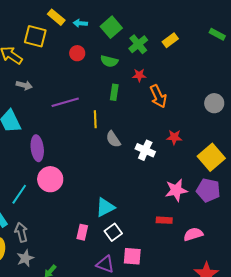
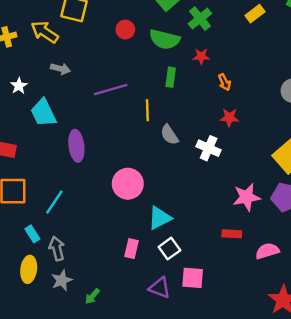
yellow rectangle: (170, 40) -> (255, 14), moved
green semicircle: (109, 61) -> (165, 39), size x1.4
orange arrow: (158, 96) -> (224, 82), size x0.6
red star: (174, 137) -> (229, 118), moved
pink circle: (50, 179) -> (128, 184), moved

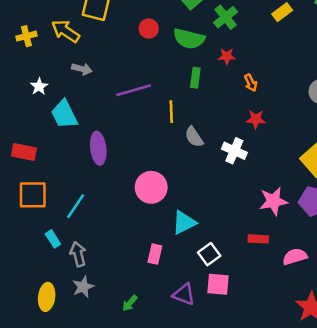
white square: (169, 249) -> (209, 254), moved
yellow ellipse: (29, 269) -> (47, 297), moved
green arrow: (92, 296) -> (130, 303), moved

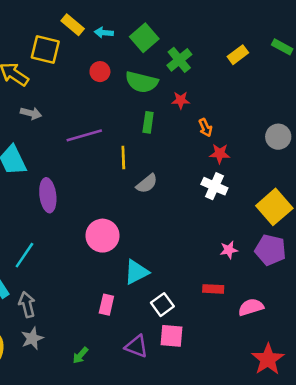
red star: (256, 119) -> (220, 154), moved
gray semicircle: (194, 137) -> (147, 184), turned -95
white cross: (234, 151) -> (214, 186), moved
pink star: (273, 201) -> (229, 250), size x0.6

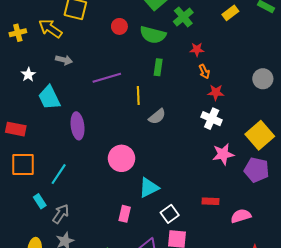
red star: (181, 100) -> (197, 49), moved
pink star: (229, 250) -> (223, 154), moved, size x1.5
gray arrow: (27, 305) -> (61, 214), turned 48

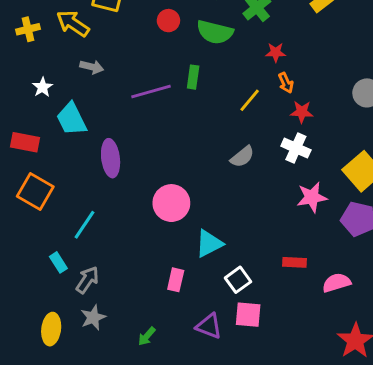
green rectangle: (158, 67) -> (193, 77), moved
yellow line: (138, 96) -> (250, 100), moved, turned 42
gray semicircle: (157, 116) -> (242, 157), moved
red rectangle: (16, 129) -> (25, 142), moved
orange square: (23, 165) -> (35, 191), moved, turned 30

